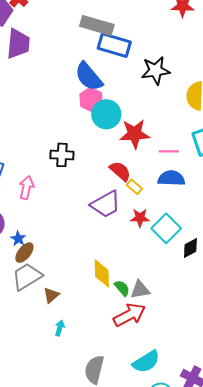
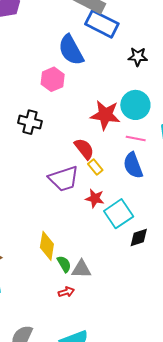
black star: (156, 70) -> (138, 57), size x0.7
pink hexagon: (91, 100) -> (53, 79), moved
cyan circle: (106, 114) -> (135, 105), moved
blue semicircle: (171, 178) -> (133, 165), turned -124
red arrow: (129, 315) -> (66, 292), size x0.5

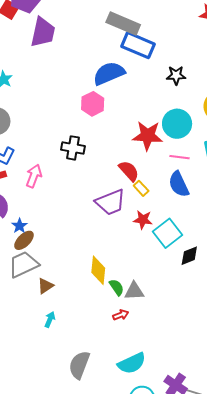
blue semicircle: (71, 50) -> (109, 73), turned 100

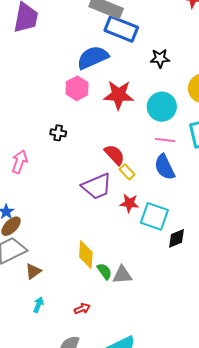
red star: (148, 136) -> (119, 95), moved
black cross: (73, 148) -> (58, 133), size x0.7
cyan square: (168, 233) -> (154, 216), turned -32
red arrow: (121, 315) -> (82, 309), moved

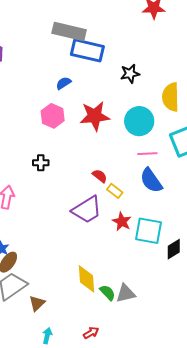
blue semicircle: (93, 58) -> (63, 83), size x0.5
red semicircle: (114, 155) -> (100, 176), size x0.7
red star: (129, 203) -> (122, 222), turned 30

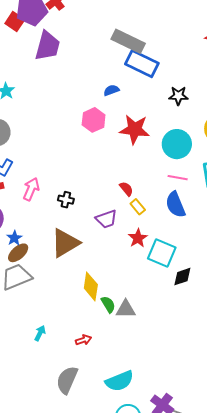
black cross: (41, 163) -> (66, 200), moved
purple trapezoid: (87, 210) -> (106, 219), size x0.7
brown triangle: (37, 303) -> (65, 243), moved, size x1.8

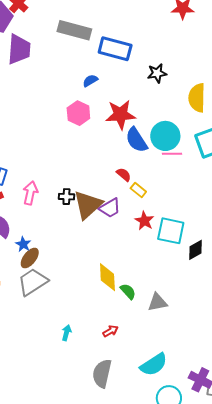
gray rectangle: (128, 41) -> (74, 30), moved
cyan circle: (177, 144) -> (165, 136), moved
blue semicircle: (175, 205) -> (136, 140), moved
brown triangle: (65, 243) -> (88, 205), moved
gray triangle: (126, 309) -> (157, 302), moved

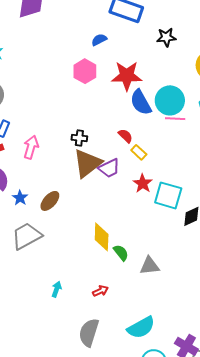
black cross: (66, 197) -> (79, 138), moved
brown ellipse: (30, 258) -> (50, 201), moved

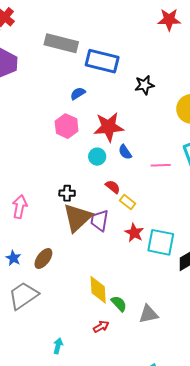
cyan circle: (170, 100) -> (97, 157), moved, size x0.6
blue semicircle: (141, 102) -> (125, 152), size x0.6
purple trapezoid: (109, 168) -> (100, 221), turned 130
red arrow: (100, 291) -> (101, 327), moved

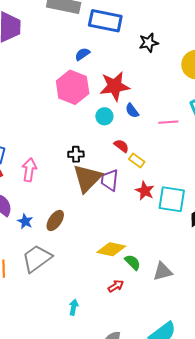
pink hexagon: (67, 126) -> (73, 87), size x1.4
yellow diamond: (98, 290) -> (111, 249), turned -72

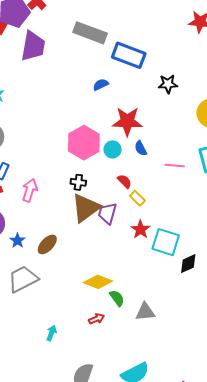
pink hexagon: (73, 87) -> (84, 143), moved

